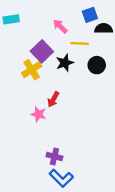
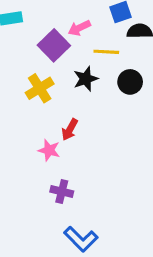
pink arrow: (60, 26) -> (79, 28), turned -70
purple square: (42, 51) -> (54, 45), moved
purple cross: (54, 156) -> (62, 191), moved

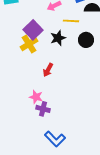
purple square: (54, 45) -> (33, 30), moved
pink star: (49, 150) -> (36, 97), moved

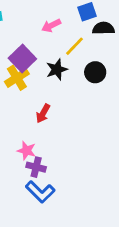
yellow line: (71, 21) -> (75, 46), turned -49
blue L-shape: (55, 139) -> (40, 192), moved

